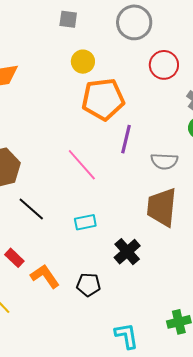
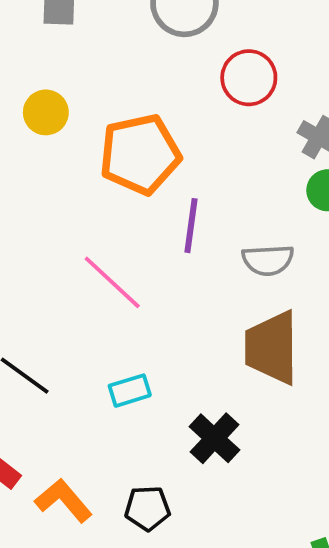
yellow circle: (83, 62) -> (46, 112), moved

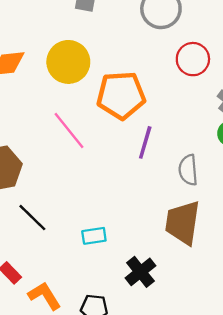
yellow circle: (46, 112) -> (68, 62), size x1.6
gray semicircle: (268, 260) -> (188, 170), turned 80
pink line: (112, 282) -> (69, 131), moved

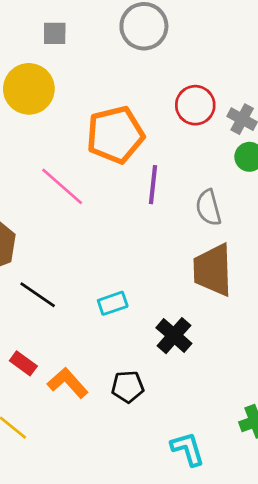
red circle: (193, 59) -> (195, 105), moved
yellow circle: (68, 62) -> (29, 89), moved

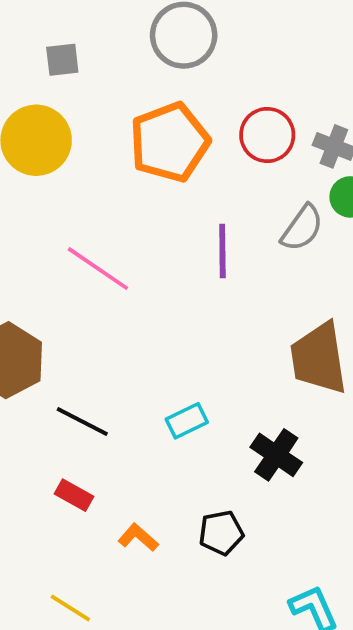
orange pentagon: (115, 135) -> (170, 142), moved
gray semicircle: (208, 208) -> (302, 228), moved, turned -123
red rectangle: (23, 363) -> (74, 495), moved
orange L-shape: (68, 383) -> (138, 537), size x0.7

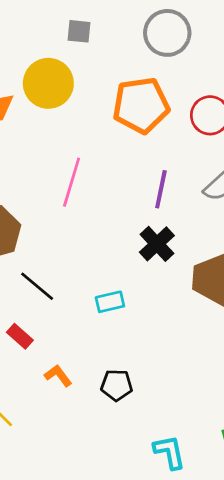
pink line: (98, 269) -> (72, 182), turned 60
black cross: (276, 455) -> (157, 244), moved

